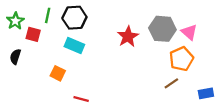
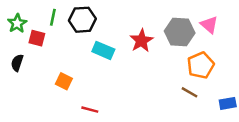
pink triangle: (189, 32) -> (209, 25), moved
cyan rectangle: (74, 45) -> (103, 50), moved
brown line: (171, 83) -> (190, 92), turned 64

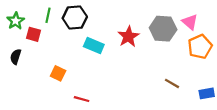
orange pentagon: (201, 65) -> (200, 47), moved

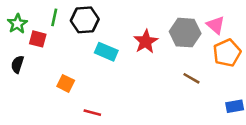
brown line: (172, 83) -> (191, 78), moved

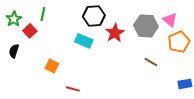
black hexagon: (85, 20) -> (94, 16), moved
red square: (38, 39) -> (30, 31), turned 32

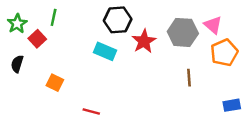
brown line: (151, 62) -> (189, 78), turned 56
orange square: (52, 66) -> (55, 83), moved

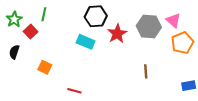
brown line: (189, 78) -> (146, 71), moved

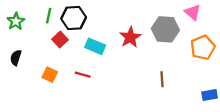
black hexagon: (96, 16) -> (74, 18), moved
pink triangle: (173, 20) -> (193, 12), moved
red square: (31, 32) -> (60, 40), moved
red line: (74, 91) -> (83, 75), moved

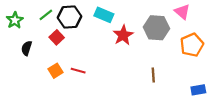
green line: (49, 16) -> (46, 15), turned 40
cyan rectangle: (95, 46) -> (104, 15), moved
black semicircle: (16, 58) -> (27, 48), moved
orange square: (50, 75) -> (56, 71), moved, turned 32

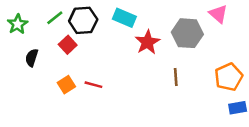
orange pentagon: (192, 45) -> (229, 77), moved
brown line: (153, 75) -> (176, 77), moved

